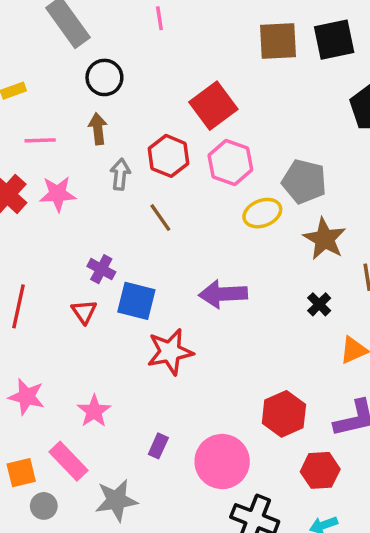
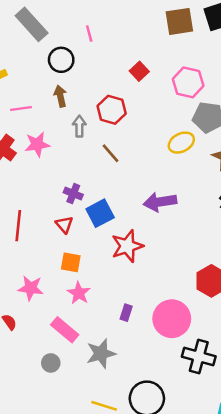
pink line: (159, 18) -> (89, 34), moved
red square: (213, 106) -> (139, 71), size x0.6
pink hexagon: (230, 162) -> (188, 82), moved
blue square: (136, 301) -> (100, 213), turned -36
orange square: (21, 473) -> (71, 262), moved, turned 30

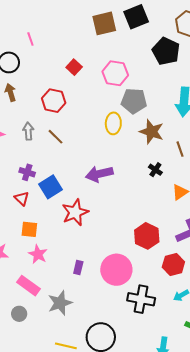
gray arrow: (79, 126) -> (28, 131), moved
yellow ellipse: (181, 143) -> (113, 123), turned -55

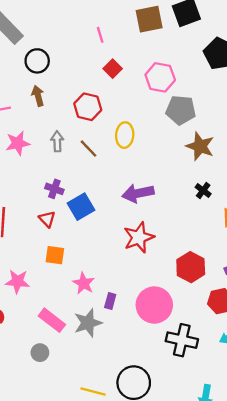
pink line: (30, 39) -> (100, 35), moved
yellow ellipse: (113, 123) -> (125, 135), moved
red star: (75, 212) -> (139, 237), moved
pink star: (38, 254) -> (84, 283), moved
gray star: (60, 303) -> (88, 323), moved

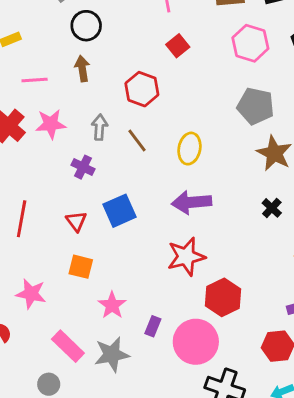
pink hexagon: (160, 77) -> (250, 43), moved
yellow ellipse: (125, 135) -> (189, 149), moved
purple cross: (54, 189) -> (83, 167), moved
red hexagon: (191, 267) -> (223, 297), moved
purple rectangle: (110, 301) -> (153, 326), moved

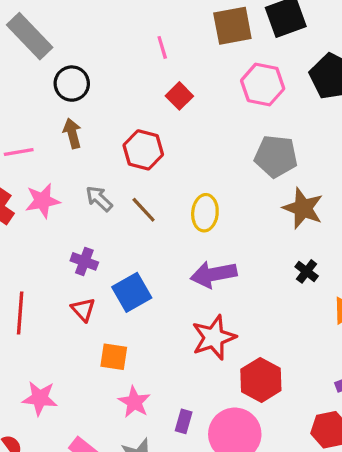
gray arrow: (100, 127) -> (99, 199), turned -45
purple cross: (83, 167) -> (84, 261), moved
orange square: (81, 267) -> (114, 357), moved

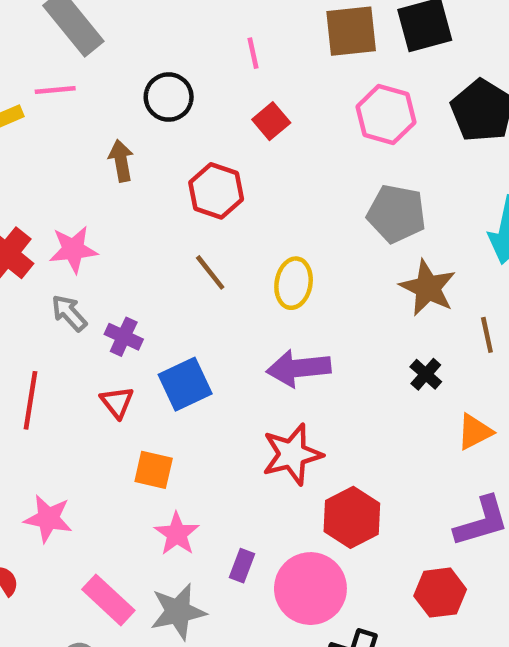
black circle: (72, 84) -> (169, 97), moved
pink line: (19, 152) -> (55, 90), moved
gray arrow: (99, 199) -> (69, 313), moved

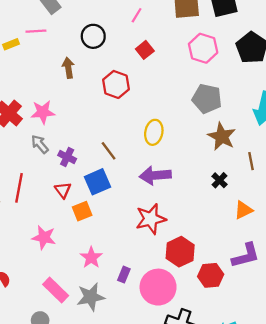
pink line: (253, 53) -> (137, 15), turned 42
brown line: (210, 272) -> (109, 151), moved
orange square: (154, 470) -> (82, 211), moved, turned -36
pink star: (48, 519) -> (44, 237), moved
red hexagon: (440, 593) -> (211, 275), moved

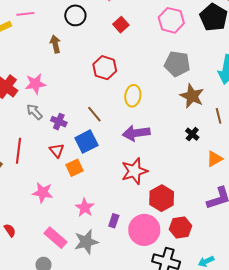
red hexagon: (116, 84) -> (105, 68), moved
red hexagon: (211, 275) -> (181, 228), moved

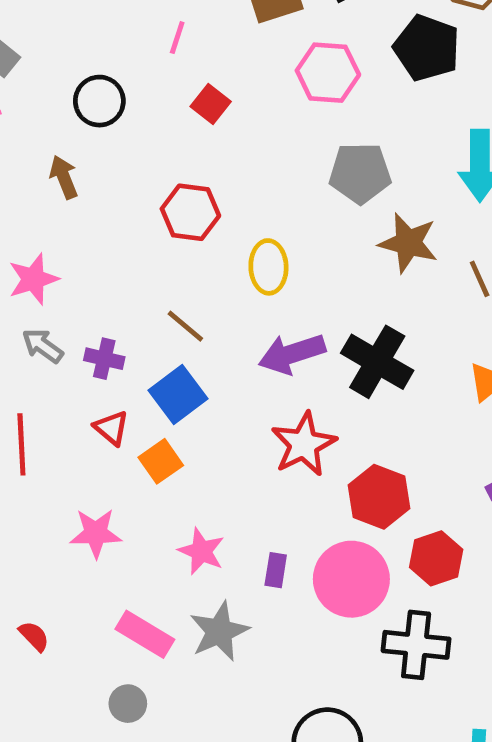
black cross: (192, 134) -> (377, 362), moved, size x2.0

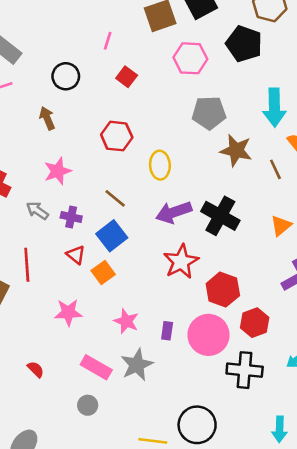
pink star: (33, 279) -> (58, 171), moved

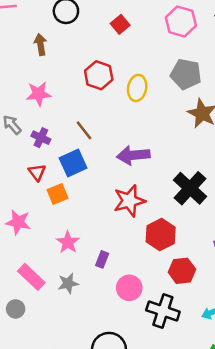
yellow ellipse: (160, 165) -> (137, 88), moved
black cross: (220, 216) -> (190, 188), moved
pink circle: (209, 335) -> (129, 288), moved, size x0.7
gray star: (137, 365) -> (68, 283), size x0.7

